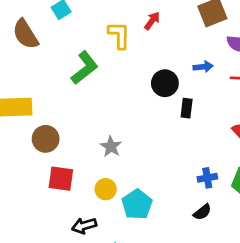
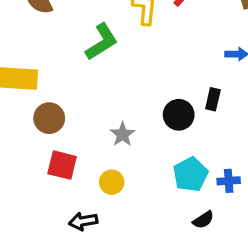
black circle: (165, 83) -> (179, 115), moved
cyan pentagon: (137, 204) -> (190, 174), moved
black semicircle: (202, 212) -> (203, 220), moved

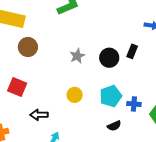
gray star: (123, 134) -> (77, 56), moved
red square: (62, 165) -> (17, 87), moved
yellow circle: (112, 182) -> (75, 95), moved

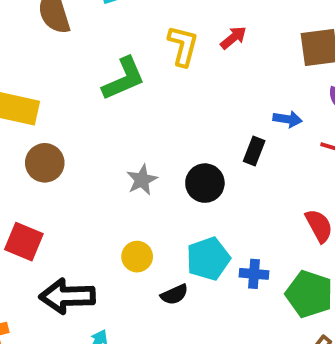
black rectangle: (132, 51) -> (254, 151), moved
black arrow: (39, 115) -> (67, 296), size x1.5
black semicircle: (114, 126) -> (174, 295), moved

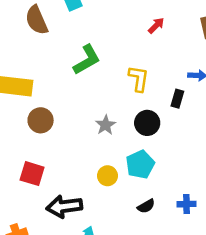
yellow L-shape: (183, 46) -> (139, 79), moved
cyan pentagon: (208, 259) -> (140, 164), moved
blue cross: (254, 274) -> (187, 204), moved
black semicircle: (174, 295) -> (146, 206), moved

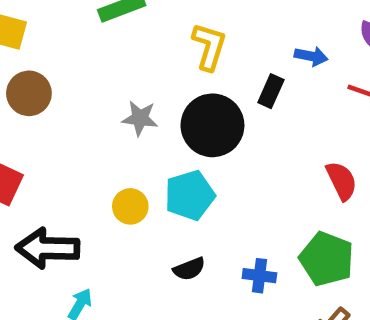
black circle: (147, 123) -> (212, 125), size x1.4
gray star: (106, 125) -> (140, 118), turned 30

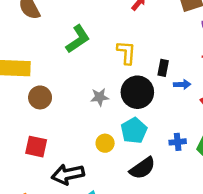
blue arrow: (311, 56) -> (182, 84), moved
black semicircle: (189, 269) -> (142, 168), size x1.6
blue cross: (259, 276) -> (178, 142), moved

